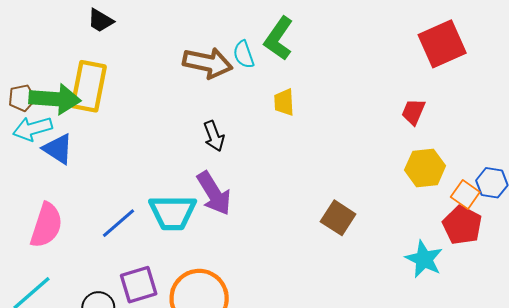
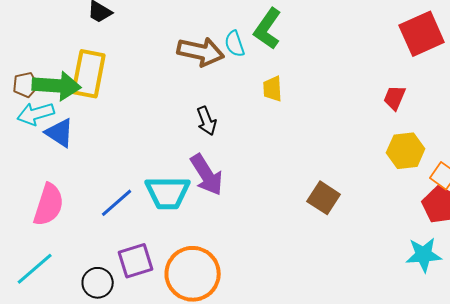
cyan star: (424, 259) -> (424, 255), moved, turned -30

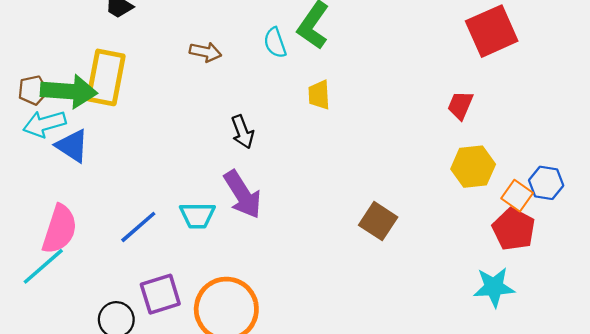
brown arrow: (201, 52) -> (205, 52), moved, size x0.6
cyan trapezoid: (168, 193) -> (197, 215), size x0.7
cyan line: (35, 269) -> (43, 266), moved

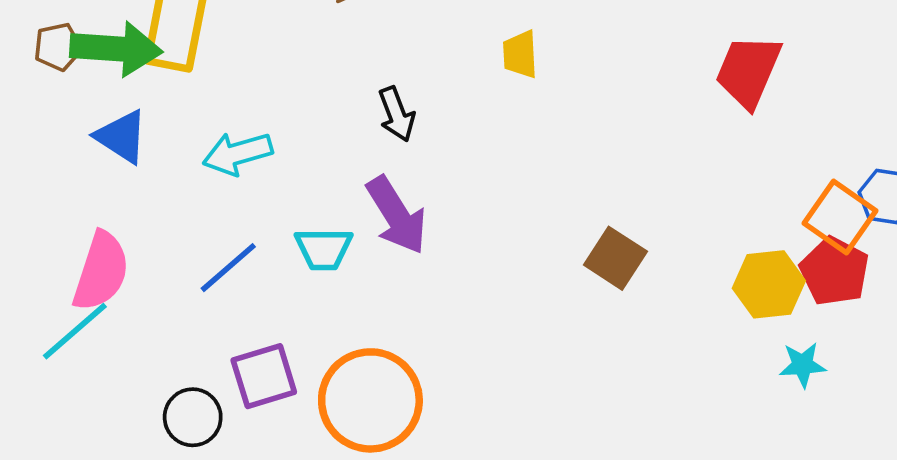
red trapezoid: (460, 105) -> (748, 71), size x1.6
cyan arrow: (44, 124) -> (238, 153), moved
yellow hexagon: (473, 167) -> (769, 284), moved
orange square: (517, 196) -> (840, 217), size x1.4
cyan star: (494, 287) -> (803, 365), size x0.7

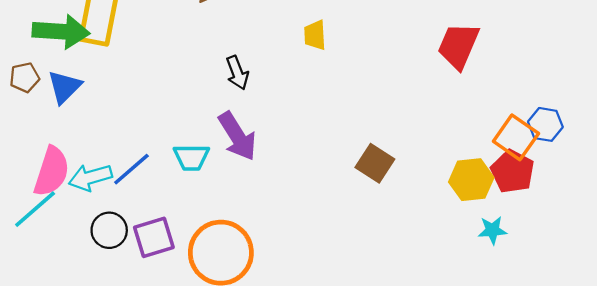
brown pentagon: (58, 47) -> (24, 77), moved
blue triangle: (122, 137) -> (64, 87), turned 42
cyan arrow: (238, 153) -> (90, 177), moved
black circle: (193, 417) -> (109, 230), moved

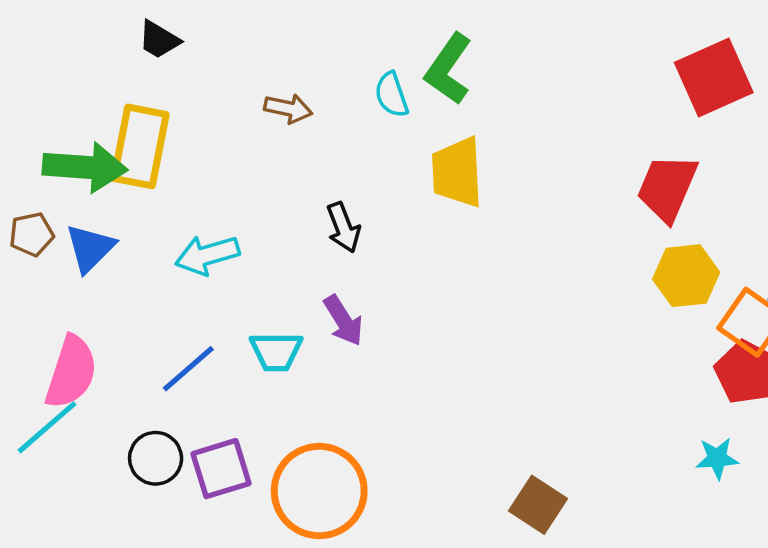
yellow trapezoid: (315, 35) -> (457, 172), size x1.6
purple arrow: (237, 136) -> (343, 320), size x0.7
brown square: (375, 163) -> (538, 505), moved
cyan arrow: (90, 177) -> (207, 255), moved
yellow hexagon: (471, 180) -> (686, 276), moved

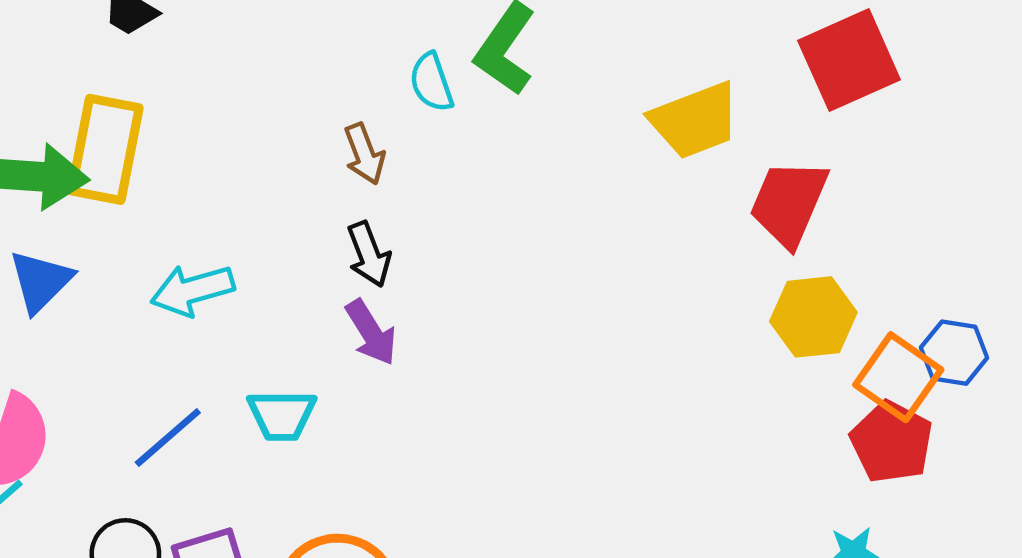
brown arrow: (288, 109) -> (364, 154), moved, turned 57
yellow trapezoid: (457, 172) -> (695, 120), moved, turned -108
purple arrow: (343, 320) -> (371, 333), moved

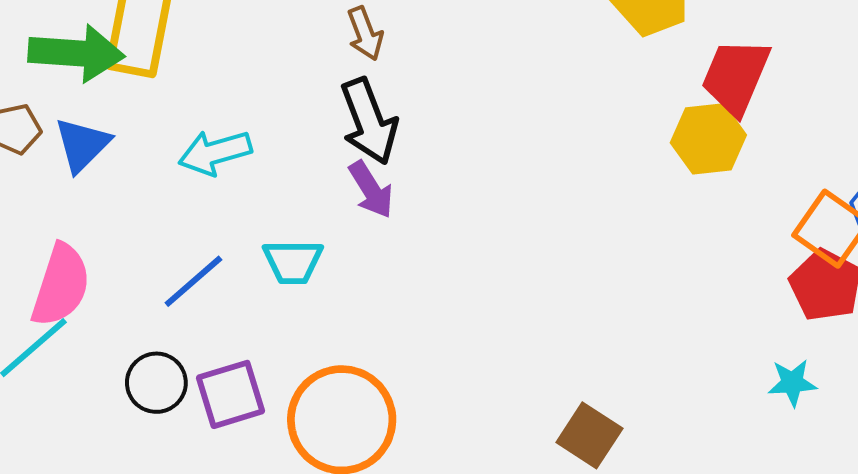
black arrow: (369, 254) -> (369, 121), size x1.5
yellow hexagon: (813, 317) -> (708, 139), moved

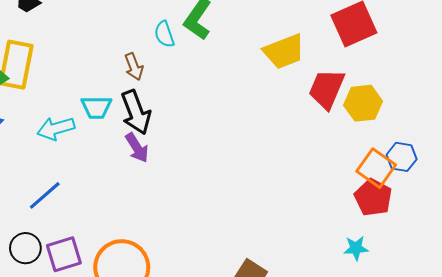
yellow hexagon: (708, 139) -> (363, 103), moved
cyan trapezoid: (293, 262) -> (96, 107), moved

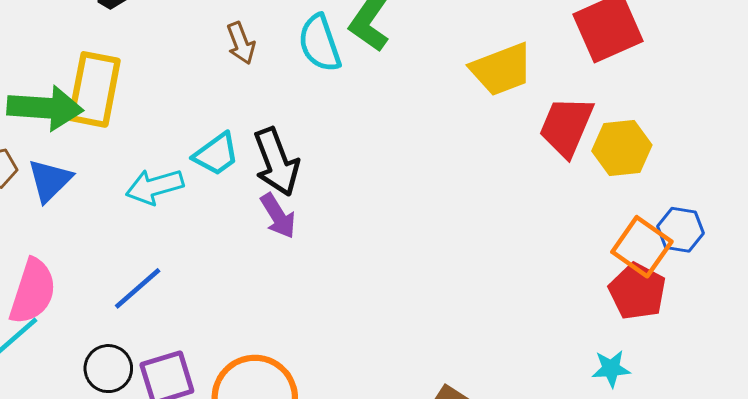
cyan semicircle: (164, 34) -> (320, 43), size x1.4
brown arrow: (134, 67) -> (241, 43), moved
cyan trapezoid: (96, 107) -> (216, 154), turned -36

